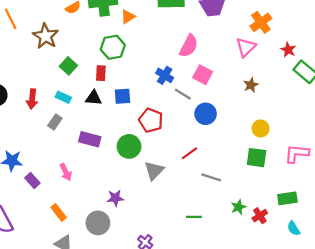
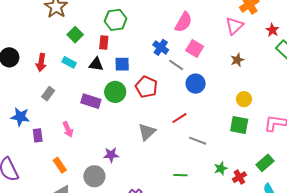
gray rectangle: (55, 122) -> (48, 94), moved
green circle: (129, 146) -> (115, 92), moved
purple rectangle: (32, 180) -> (38, 135), turned 32
green rectangle: (287, 198) -> (265, 163), turned -36

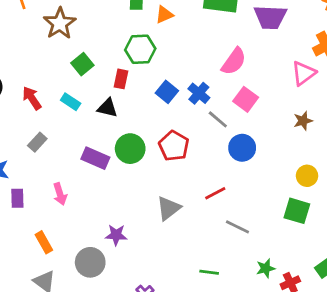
red arrow: (41, 62) -> (32, 98), turned 132
blue square: (122, 64) -> (167, 92), moved, turned 35

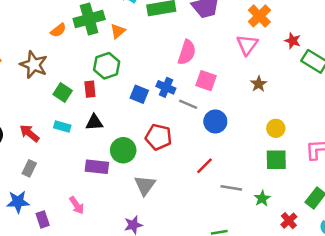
red rectangle: (121, 79) -> (90, 89), moved
gray rectangle: (37, 142) -> (29, 168), moved
gray triangle: (169, 208) -> (145, 185), moved
green star: (266, 268) -> (262, 198), moved

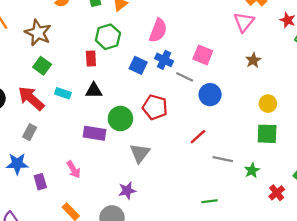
pink semicircle: (187, 52) -> (158, 30), moved
green square: (63, 93) -> (42, 66), moved
red arrow: (29, 133) -> (31, 98), size x1.4

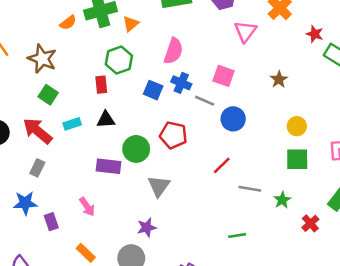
pink triangle: (244, 22) -> (245, 31), moved
cyan rectangle: (63, 93) -> (72, 124), turned -35

